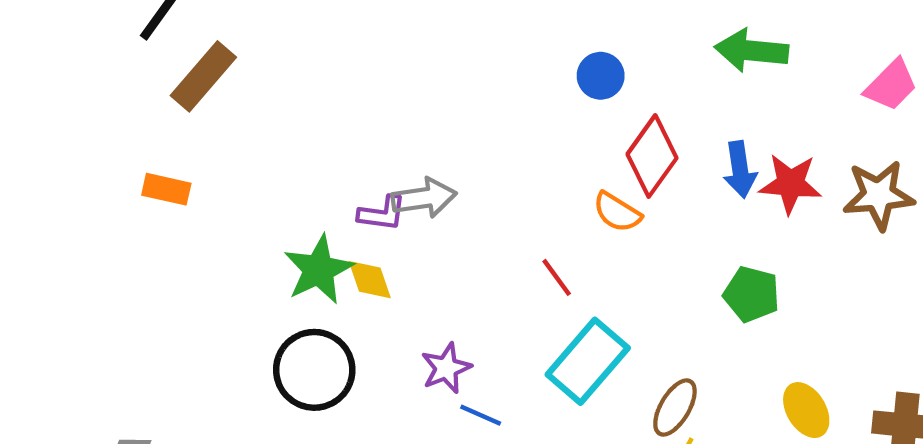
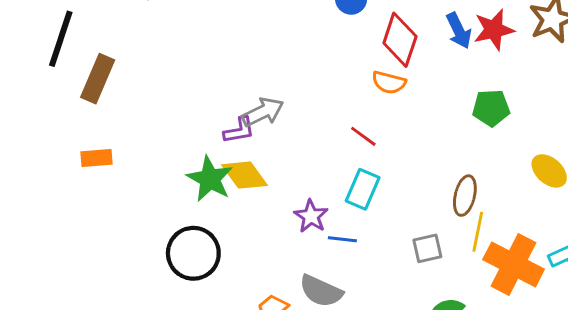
yellow diamond: (370, 280) -> (244, 175), size x1.4
cyan rectangle: (588, 361) -> (363, 189), moved, size x0.7
black circle: (314, 370) -> (193, 253), moved

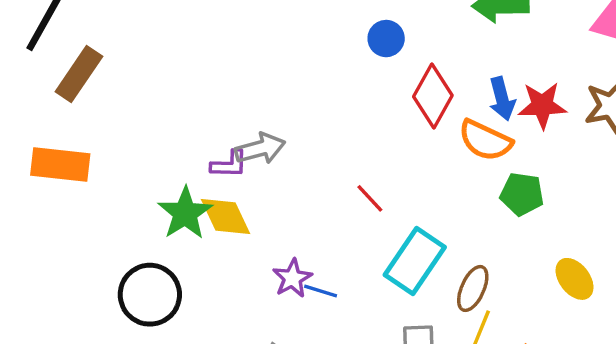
orange semicircle: (389, 82) -> (485, 140), moved, size x1.4
orange rectangle: (97, 158) -> (60, 165), size x1.6
cyan rectangle: (363, 189) -> (415, 261), moved, size x1.4
blue line: (342, 239) -> (321, 291), moved

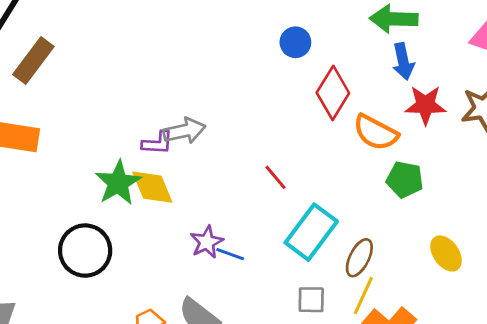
blue arrow: (502, 99) -> (403, 61), moved

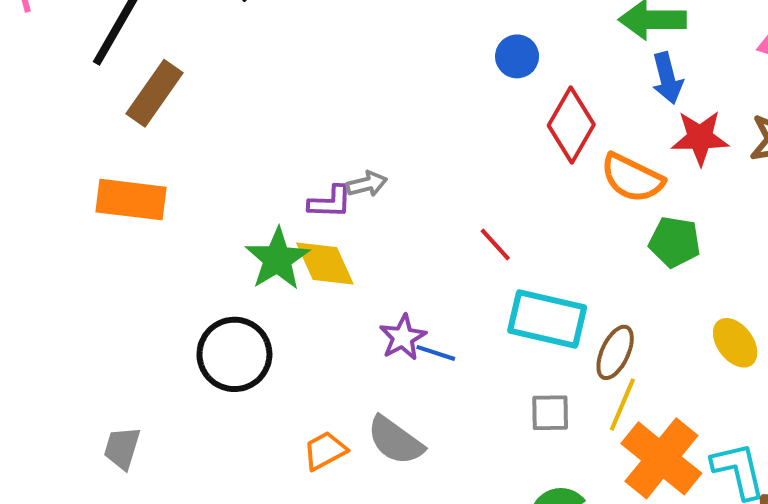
gray arrow: (184, 131) -> (367, 184), size x0.7
cyan rectangle: (311, 232) -> (547, 319), turned 68

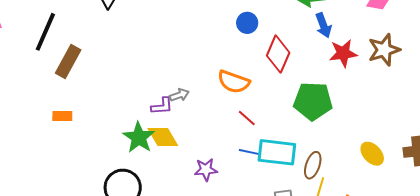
orange semicircle: (632, 178) -> (234, 82), moved
orange rectangle: (131, 200) -> (62, 116), size x0.6
green pentagon: (675, 242) -> (313, 101), moved, size x1.5
purple star: (403, 337) -> (206, 170), turned 30
blue line: (436, 353) -> (249, 152), moved

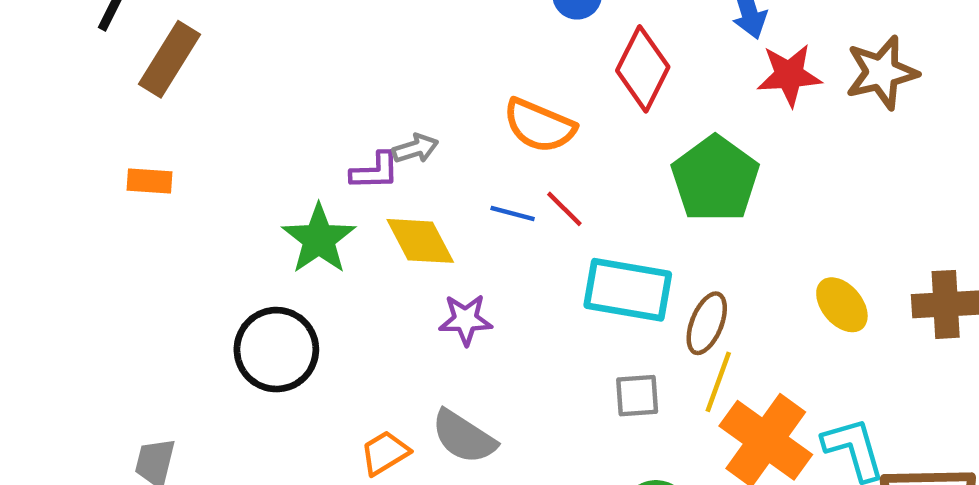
green pentagon: (313, 101) -> (715, 179), turned 30
yellow diamond: (163, 137) -> (420, 241), moved
blue line: (249, 152) -> (513, 214), moved

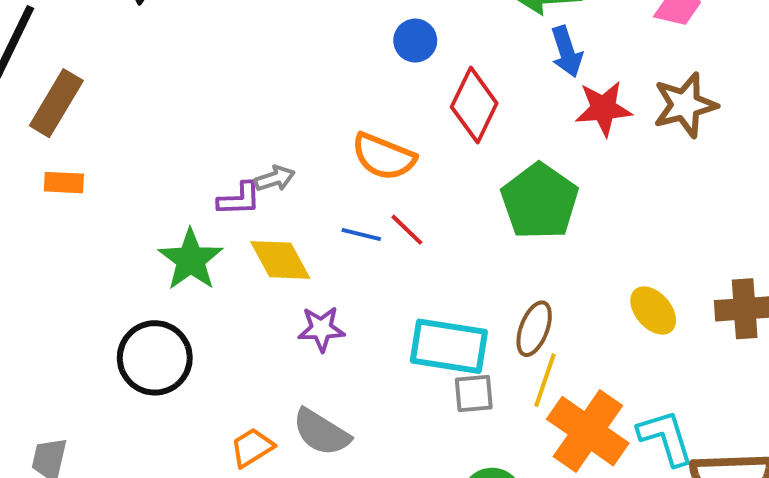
orange rectangle: (150, 181) -> (64, 183), moved
cyan rectangle: (628, 290) -> (449, 346), moved

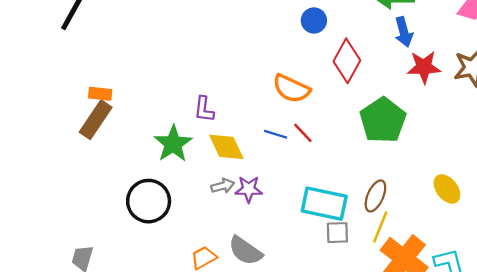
brown rectangle: (56, 103) -> (96, 120), moved
gray arrow: (275, 179) -> (223, 186), moved
purple L-shape: (239, 199) -> (204, 109), turned 96

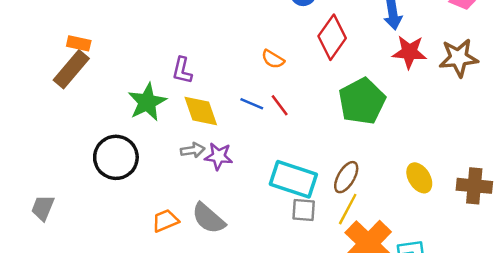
orange semicircle: (291, 89) -> (273, 59), size x0.6

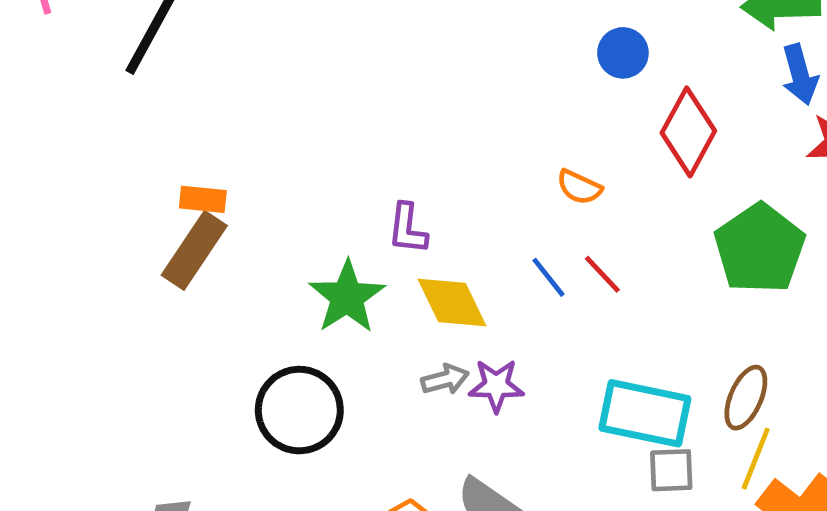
blue line: (252, 104) -> (549, 277), turned 35

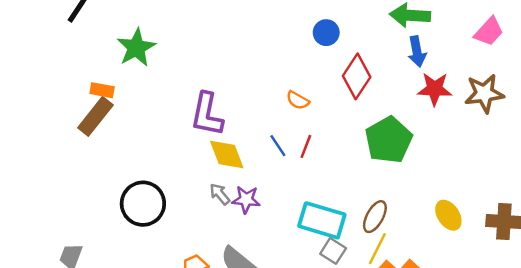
purple L-shape: (407, 229) -> (207, 114), size x1.6
red line: (602, 274) -> (306, 146), turned 60
green star: (347, 297) -> (136, 48), moved
gray arrow: (445, 379) -> (220, 194), turned -120
gray square: (671, 470) -> (333, 251), turned 30

